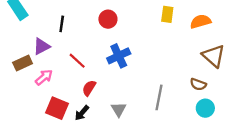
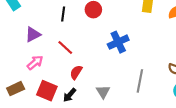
black line: (62, 24) -> (63, 14), moved
blue cross: (119, 56) -> (118, 42), moved
brown rectangle: (23, 63) -> (16, 89), moved

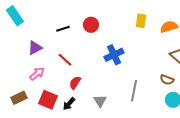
black line: (63, 14) -> (63, 29), turned 64

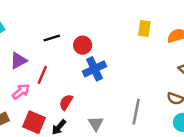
red circle: (91, 25) -> (83, 45), moved
blue cross: (114, 55) -> (95, 69), moved
red line: (65, 60) -> (42, 75), moved, turned 70

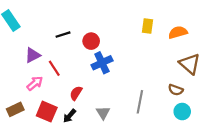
red line: (42, 75) -> (54, 68), turned -56

